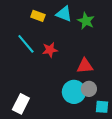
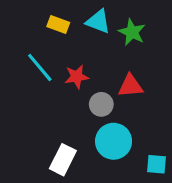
red triangle: (85, 66) -> (130, 86), moved
gray circle: (89, 89) -> (101, 104), moved
white rectangle: (21, 104) -> (63, 160), moved

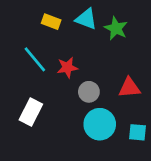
red triangle: (130, 86) -> (129, 88), moved
white rectangle: (63, 160) -> (31, 112), moved
cyan square: (157, 164) -> (138, 132), moved

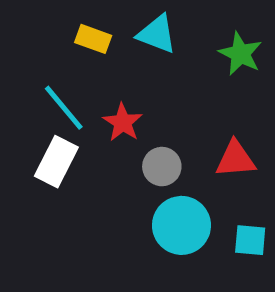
green star: (116, 28) -> (240, 54), moved
red star: (67, 67) -> (123, 122), turned -30
white rectangle: (31, 112) -> (56, 162), moved

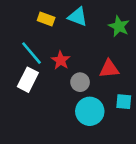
red triangle: (235, 159) -> (109, 69), moved
cyan square: (250, 240) -> (124, 102), moved

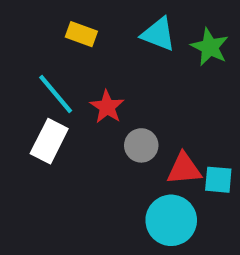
cyan triangle: (78, 17) -> (158, 34), moved
red triangle: (109, 69) -> (184, 169), moved
cyan circle: (90, 111) -> (171, 220), moved

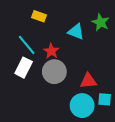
cyan triangle: (158, 34) -> (76, 32), moved
gray circle: (141, 145) -> (54, 72), moved, size x1.5
cyan square: (218, 180) -> (105, 99), moved

